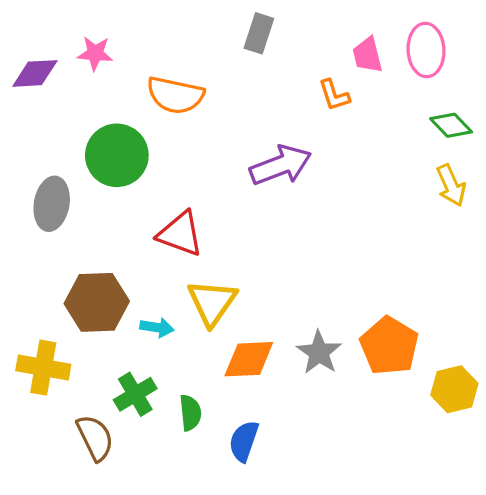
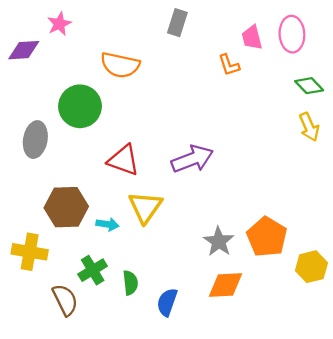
pink star: (95, 53) -> (59, 24), moved, turned -30
purple arrow: (281, 165) -> (192, 159), moved
orange diamond: (249, 359) -> (226, 285), moved

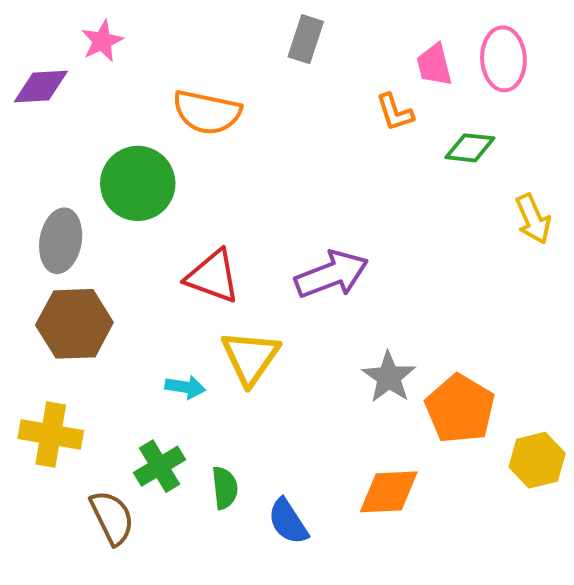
green diamond: (309, 86) -> (470, 148), moved, turned -40
brown hexagon: (66, 207) -> (74, 324), moved
gray star: (219, 241) -> (389, 377), moved
blue semicircle: (167, 302) -> (288, 521), turned -52

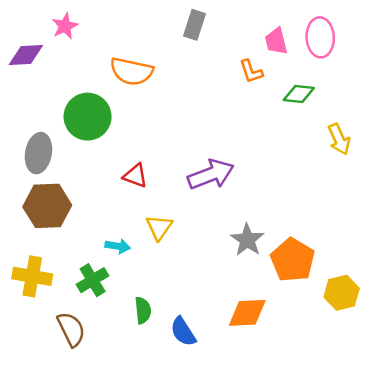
red triangle: (213, 276) -> (135, 176), size x0.7
yellow triangle: (250, 357) -> (159, 227), size x0.7
green cross: (159, 466) -> (93, 280), moved

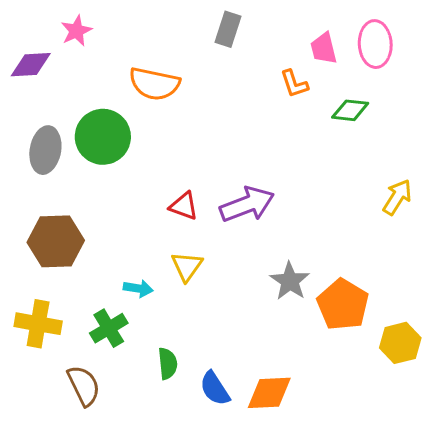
yellow arrow: (339, 139) -> (397, 197), moved, turned -124
gray ellipse: (38, 153) -> (45, 150), moved
red triangle: (135, 176) -> (184, 206), moved
orange diamond: (247, 313) -> (269, 393), moved

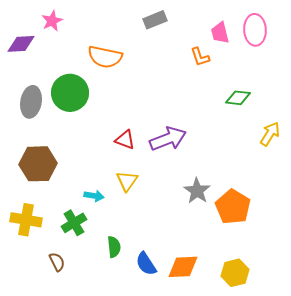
gray rectangle: (228, 29) -> (155, 20), turned 50
green diamond: (350, 110) -> (238, 98), moved
yellow hexagon: (400, 343) -> (235, 273), moved
brown semicircle: (84, 386) -> (57, 262), size x0.7

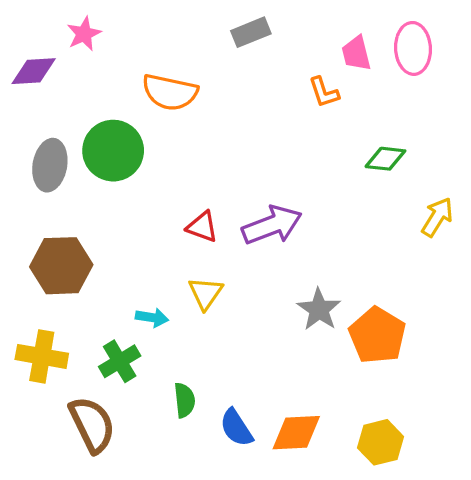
brown semicircle: (57, 262) -> (92, 425), size x1.8

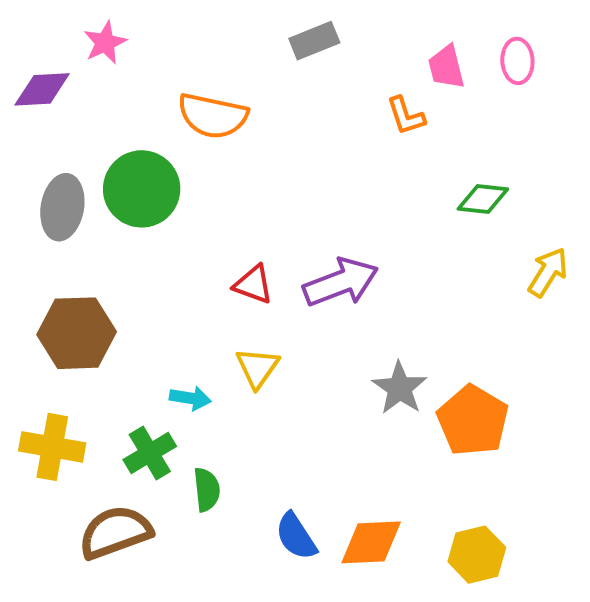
pink ellipse: (413, 48) -> (517, 61), size x0.7
green semicircle: (184, 400) -> (207, 490), moved
brown semicircle: (92, 425) -> (115, 532), turned -84

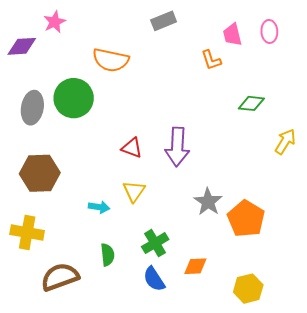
purple arrow: (341, 282) -> (177, 147), turned 114
green cross: (150, 453) -> (155, 243), moved
orange diamond: (371, 542) -> (195, 266), moved, size x0.7

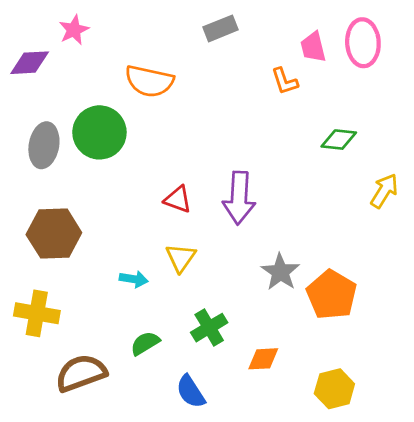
pink ellipse: (269, 31) -> (363, 43), size x1.5
green semicircle: (107, 255) -> (145, 343), turned -115
blue semicircle: (154, 279) -> (191, 392), moved

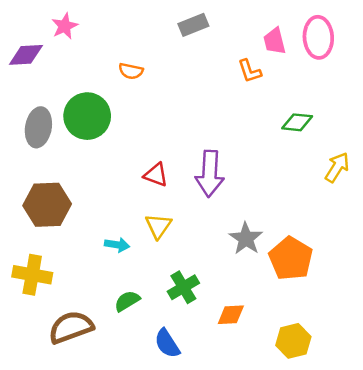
orange semicircle: (149, 81) -> (131, 71), size x0.6

